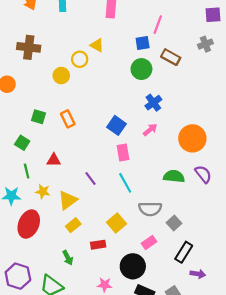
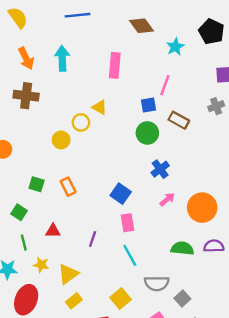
brown cross: (29, 47) -> (26, 96), moved
pink arrow: (150, 130) -> (167, 199), moved
purple semicircle: (203, 174) -> (214, 246), turned -54
purple line: (91, 179) -> (93, 239), moved, turned 56

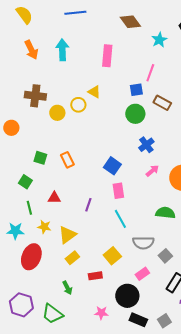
brown cross: (26, 96) -> (35, 96), moved
yellow circle: (61, 140) -> (57, 113), moved

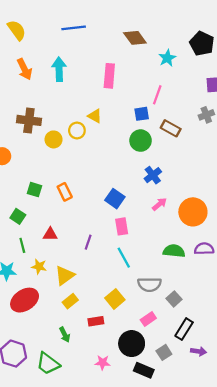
red ellipse: (31, 257) -> (25, 300), turned 35
gray square: (164, 321) -> (164, 352), moved

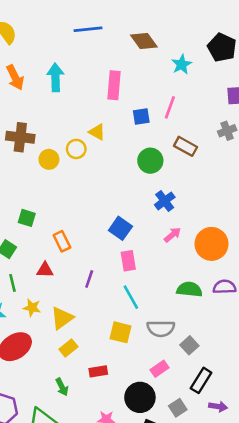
blue line: (74, 28) -> (88, 29), moved
blue square: (142, 114) -> (141, 116), moved
orange rectangle: (65, 192) -> (62, 241), moved
yellow square: (115, 299) -> (120, 332), moved, turned -36

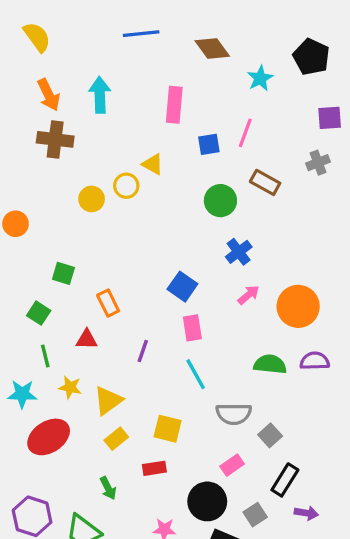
brown cross: (20, 137) -> (55, 139), moved
yellow square: (120, 332) -> (168, 429), moved

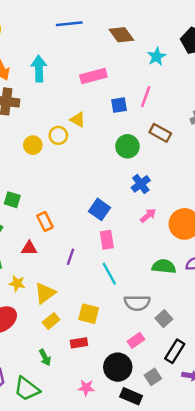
pink rectangle: (174, 105) -> (93, 76), turned 70

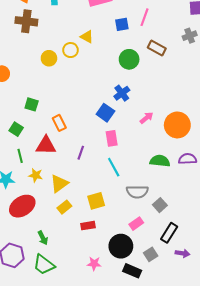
blue cross: (141, 184) -> (122, 93), moved
red triangle: (29, 248) -> (46, 146), size x1.5
yellow square: (89, 314) -> (96, 201), turned -30
green arrow: (45, 357) -> (43, 238), moved

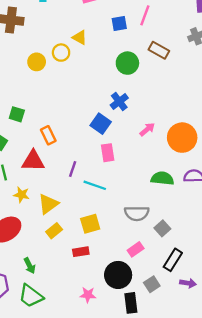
cyan line: (114, 167) -> (95, 185), moved, turned -42
black rectangle: (132, 271) -> (131, 303), turned 60

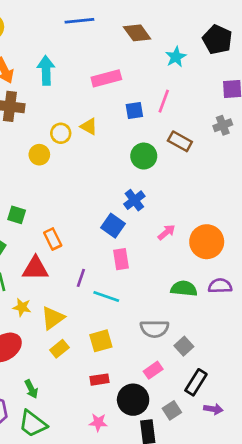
yellow circle: (61, 53) -> (61, 133), moved
red rectangle: (81, 252) -> (100, 380), moved

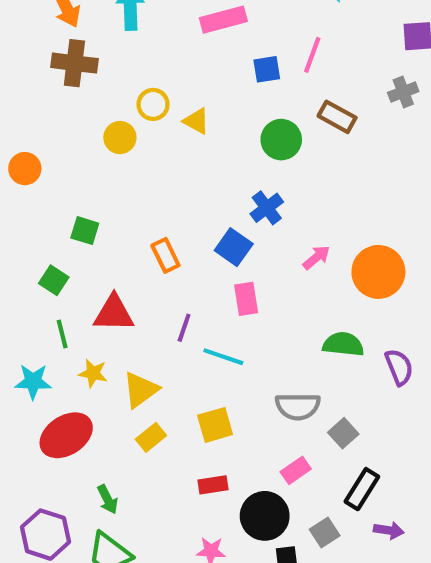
yellow triangle: (89, 127) -> (196, 121), moved
orange rectangle: (53, 239) -> (165, 255), moved
purple semicircle: (220, 286) -> (399, 367), moved, turned 70

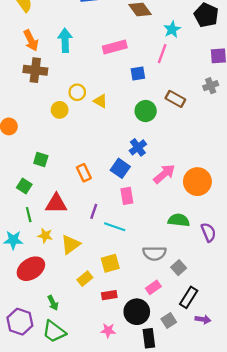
pink line: (312, 55) -> (162, 54), moved
pink arrow: (316, 257) -> (164, 174), size x1.5
yellow rectangle: (151, 437) -> (85, 279), moved

